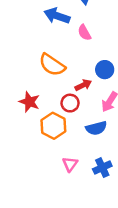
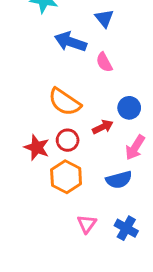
red circle: (70, 103) -> (68, 140), moved
blue cross: (102, 168) -> (126, 228), turned -36

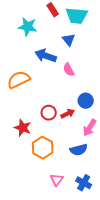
orange semicircle: (65, 102) -> (19, 80), moved, turned 120
red circle: (68, 140) -> (49, 113), moved

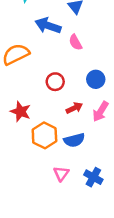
red circle: (49, 113) -> (55, 82), moved
red arrow: (68, 114) -> (74, 108), moved
blue semicircle: (79, 150) -> (74, 140), moved

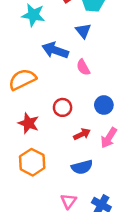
red star: (21, 112) -> (28, 123), moved
orange hexagon: (44, 135) -> (32, 162), moved

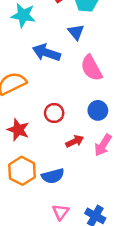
pink semicircle: (83, 67) -> (91, 68), moved, size x1.5
blue semicircle: (82, 167) -> (53, 176), moved

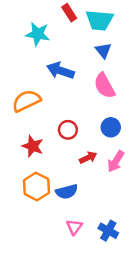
blue triangle: (76, 32) -> (103, 50), moved

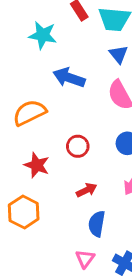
red arrow: (88, 158) -> (86, 190), moved
orange hexagon: (36, 187) -> (24, 212), moved
blue semicircle: (67, 192) -> (97, 224), moved, turned 115

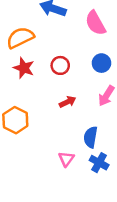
red star: (37, 165) -> (24, 68), moved
blue semicircle: (97, 224) -> (91, 137), moved

